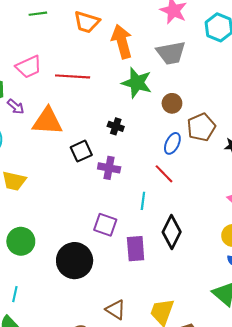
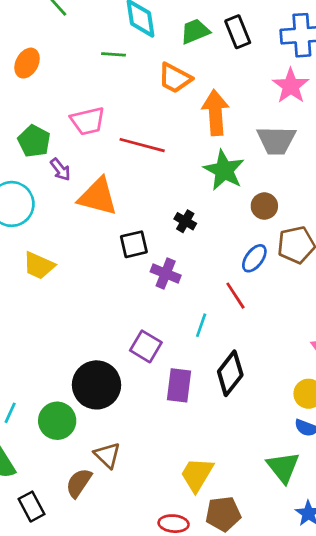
green circle: (21, 241) -> (57, 421), moved
brown triangle: (116, 310) -> (107, 455), moved

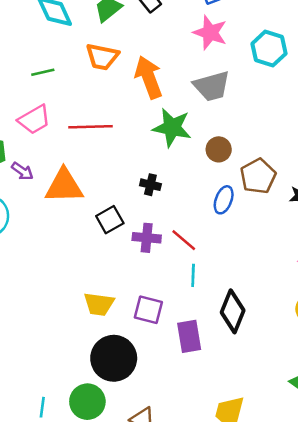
green line: (113, 54) -> (43, 72), moved
yellow trapezoid: (39, 266) -> (99, 304), moved
red line: (235, 296) -> (184, 240), moved

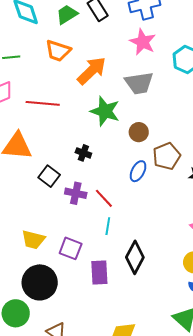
orange arrow: (149, 77) -> (92, 71), turned 60
black square: (110, 220) -> (49, 176), turned -30

